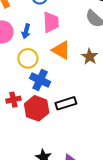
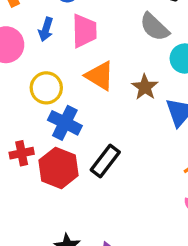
blue arrow: (26, 31) -> (46, 29), moved
black rectangle: (66, 103) -> (105, 161), turned -36

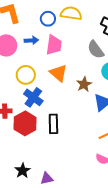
blue arrow: (46, 29) -> (31, 40), turned -120
black rectangle: (105, 161) -> (53, 124), turned -48

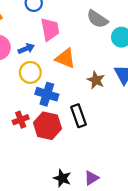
blue arrow: (31, 40) -> (26, 49), moved
brown star: (84, 84) -> (96, 80), moved

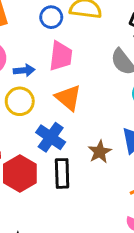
brown star: (96, 80) -> (100, 152), moved
blue cross: (47, 94) -> (51, 137), moved

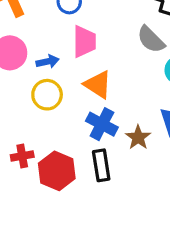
blue cross: (51, 137) -> (102, 124), moved

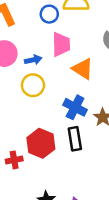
orange triangle: (98, 85) -> (83, 69), moved
red cross: (22, 156) -> (14, 160), moved

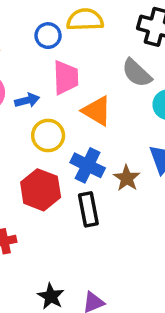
yellow circle: (33, 85) -> (48, 135), moved
red hexagon: (41, 143) -> (41, 190), moved

